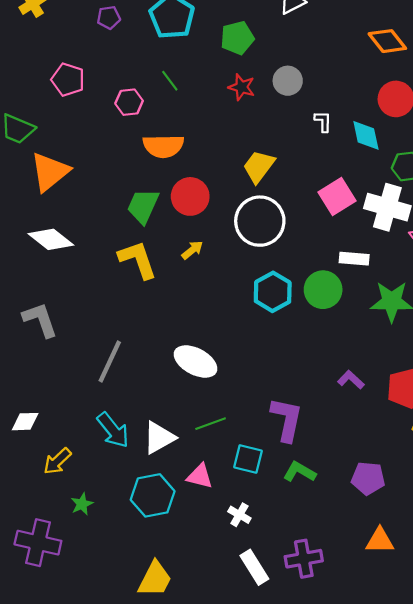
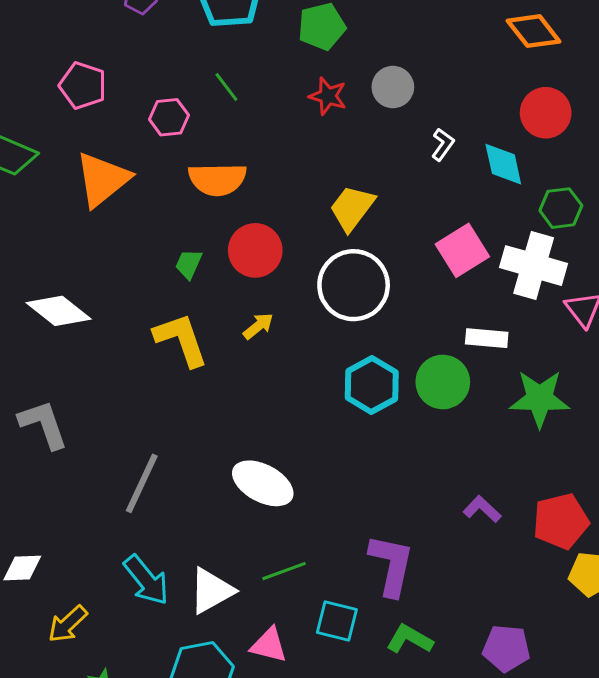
white L-shape: (323, 121) -> (443, 144), turned 35
orange triangle: (50, 172) -> (102, 179), moved
green trapezoid: (143, 206) -> (189, 264), size x0.6

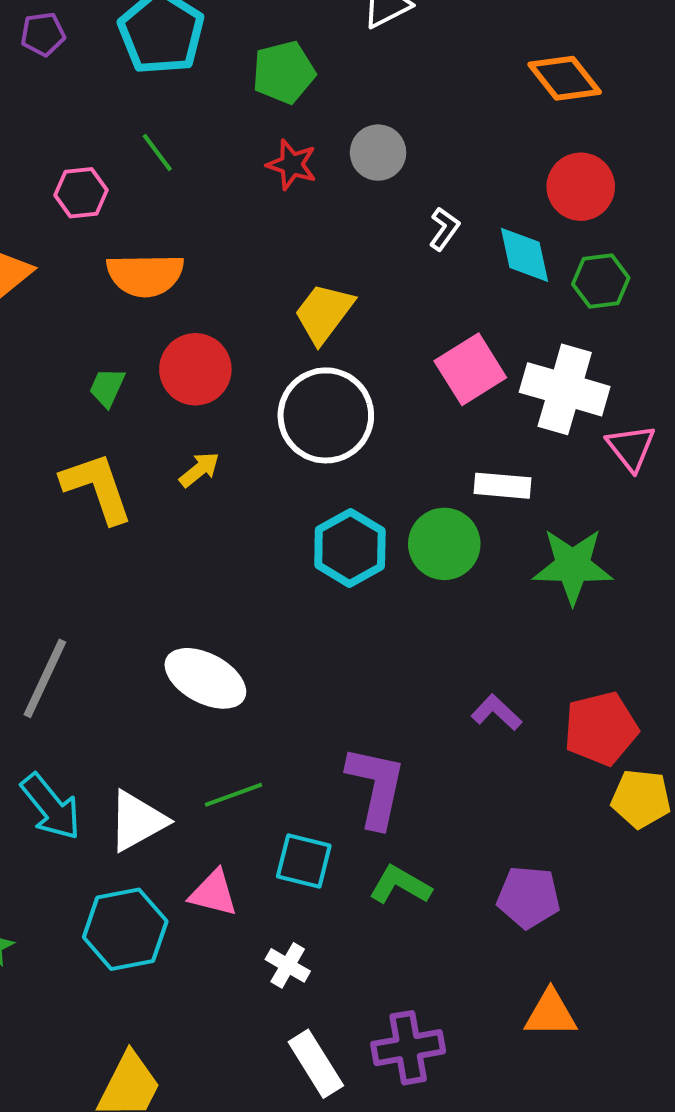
green hexagon: (561, 208) -> (601, 281), moved

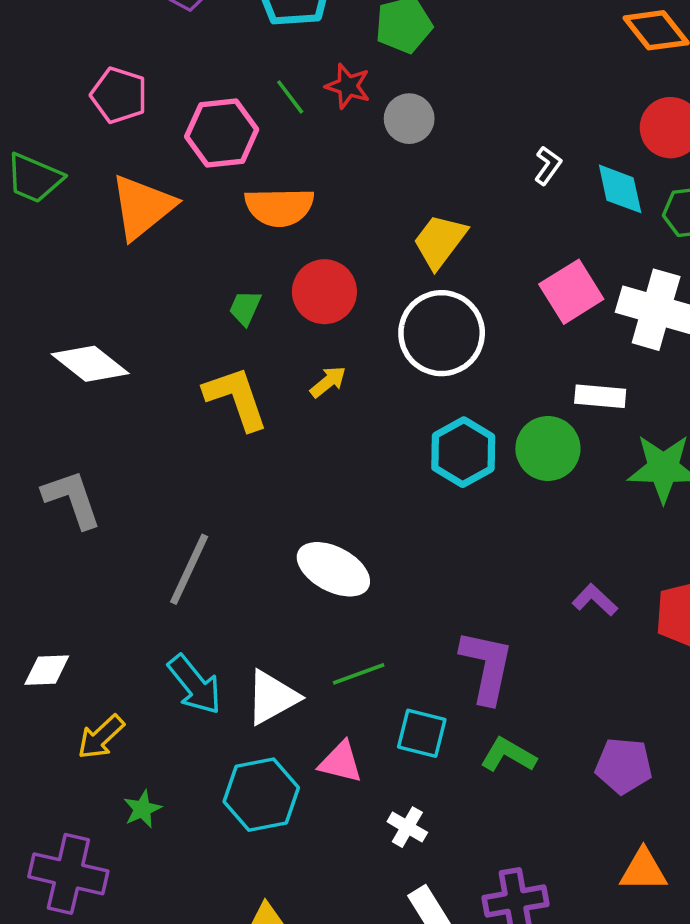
gray circle: (378, 153) -> (409, 119), moved
red star: (292, 165) -> (348, 86), moved
pink hexagon: (81, 193) -> (222, 133), size x1.5

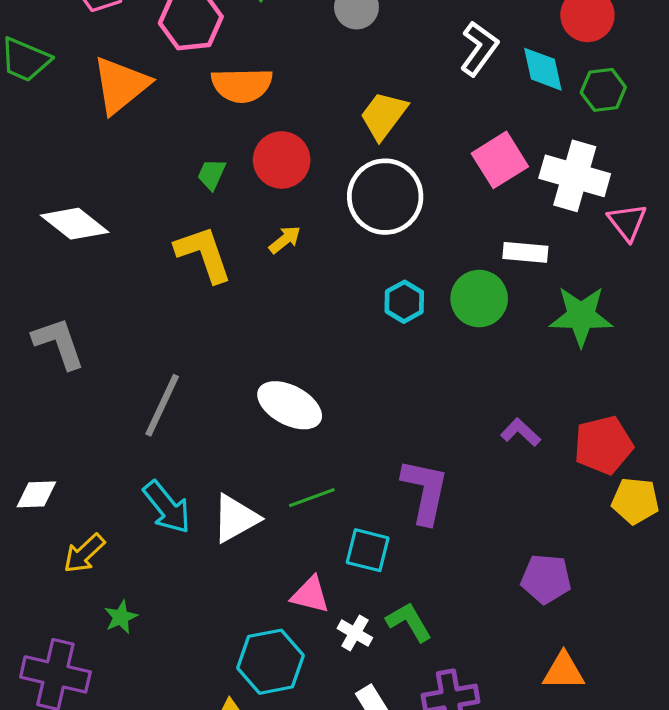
white L-shape: (548, 165) -> (479, 48), size x1.6
cyan hexagon: (463, 452) -> (404, 302), size x0.7
green L-shape: (508, 755) -> (409, 622), moved, turned 30
pink triangle: (341, 762) -> (310, 595), moved
cyan hexagon: (261, 795) -> (270, 662), moved

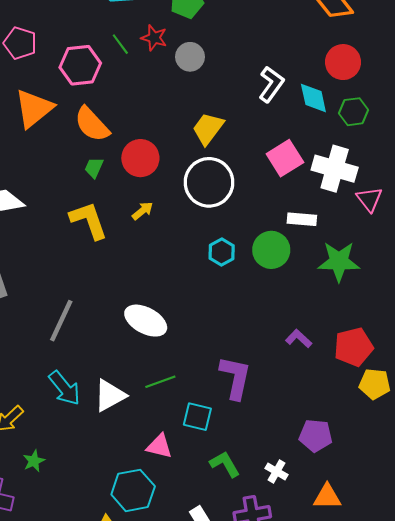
orange semicircle: (242, 85) -> (92, 124), moved, turned 48
white cross: (355, 633) -> (277, 471), moved

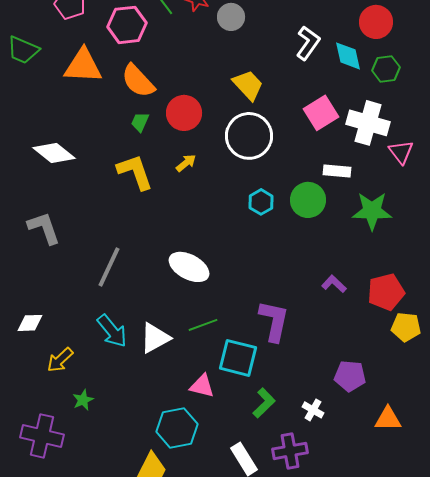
orange triangle: (34, 108) -> (83, 66), turned 42
yellow trapezoid: (208, 129) -> (248, 85), turned 100
cyan square: (197, 417) -> (238, 358), size x1.4
green L-shape: (225, 464) -> (264, 403), turned 76
orange triangle: (327, 497) -> (388, 419), moved

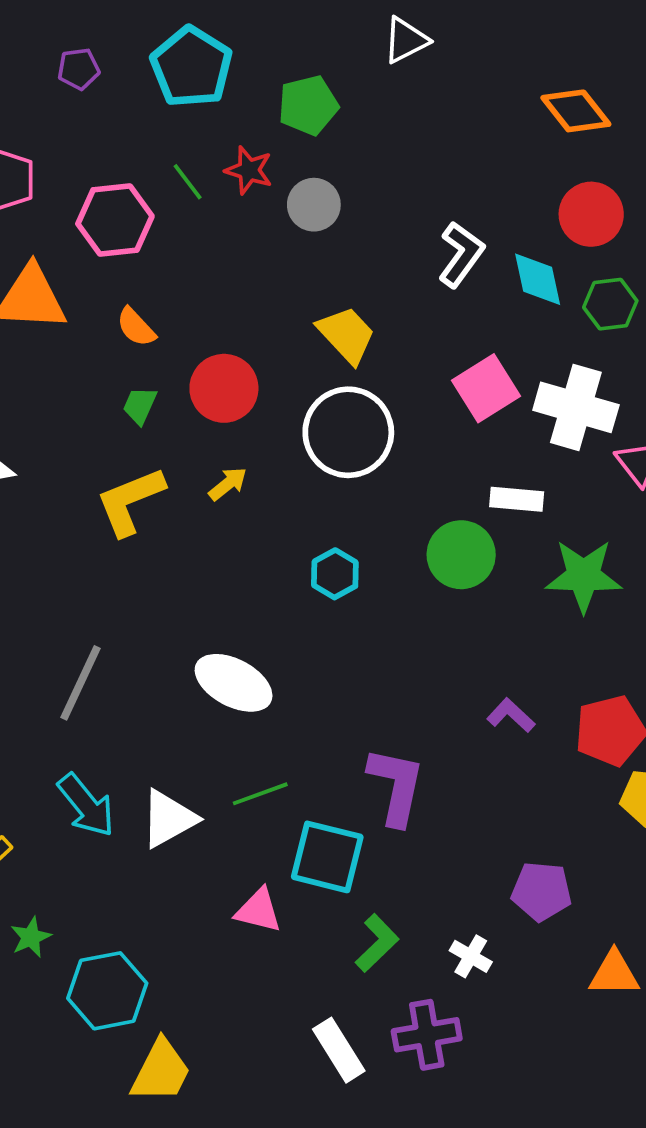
orange semicircle: (138, 81) -> (136, 327), size x0.6
yellow L-shape: (135, 172) -> (130, 501), turned -93
cyan hexagon: (261, 202) -> (335, 574), moved
cyan hexagon: (177, 428) -> (107, 991), moved

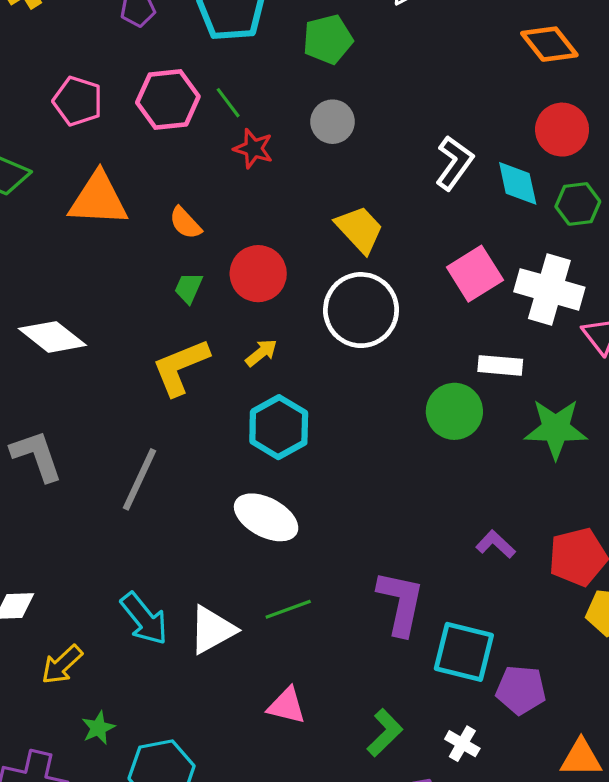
red star: (249, 170) -> (253, 149), moved
pink hexagon: (115, 220) -> (168, 100), moved
cyan hexagon: (335, 574) -> (279, 427), moved, size x1.5
gray line: (81, 683) -> (139, 479), moved
cyan square: (327, 857) -> (464, 652), moved

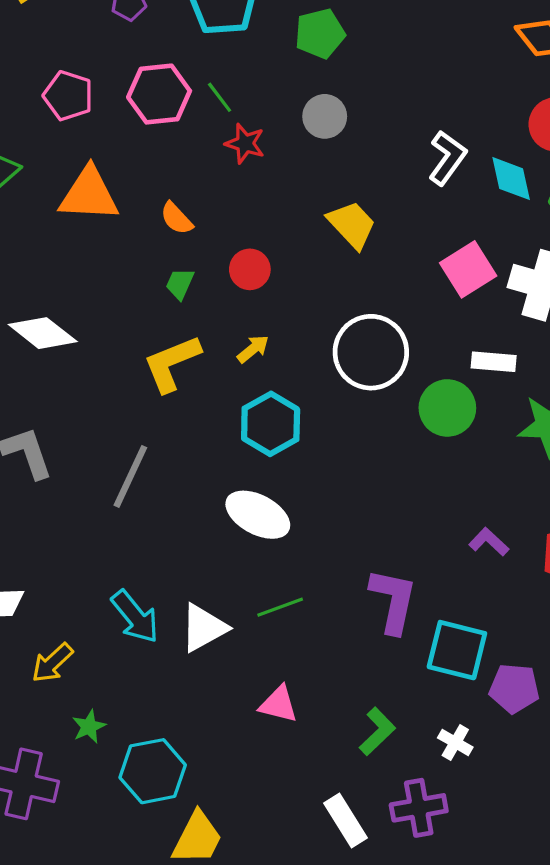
red circle: (258, 274) -> (250, 269), size x0.7
white circle: (361, 310) -> (371, 352), moved

